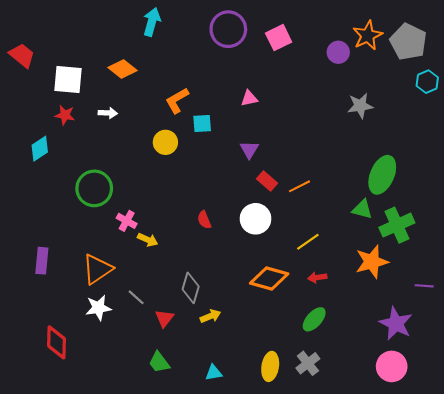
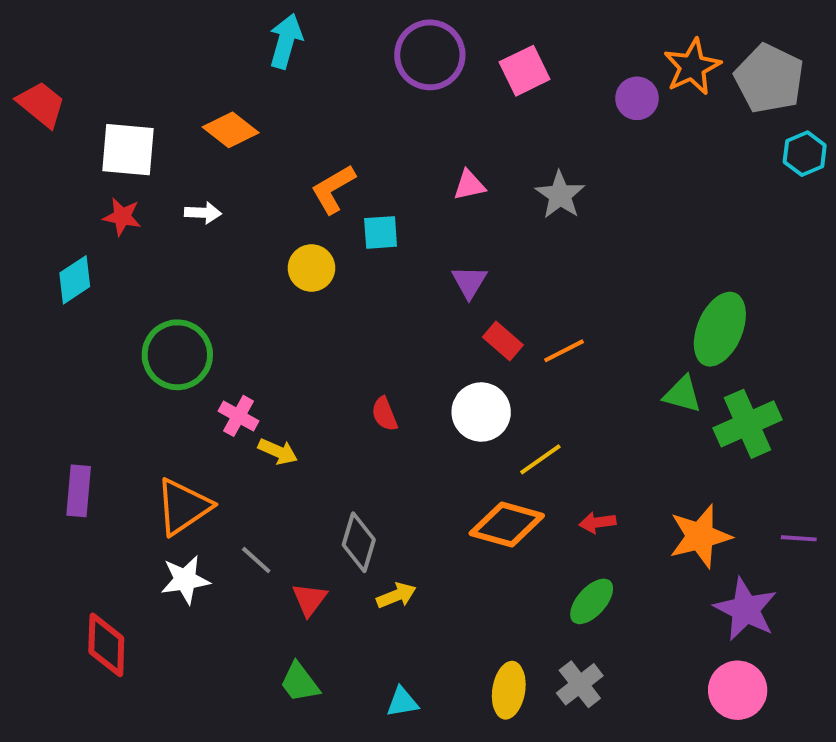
gray star: (360, 106) -> (560, 195), moved, turned -30
yellow line: (308, 242) -> (540, 459), moved
orange star: (372, 262) -> (700, 536), moved

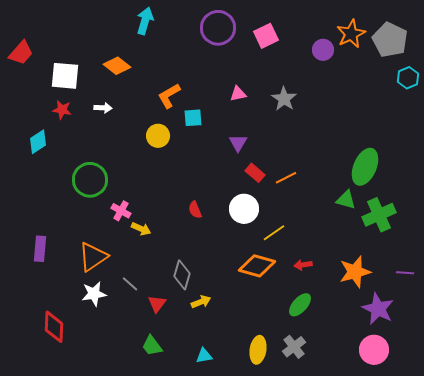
red trapezoid: (41, 104) -> (21, 53), turned 92

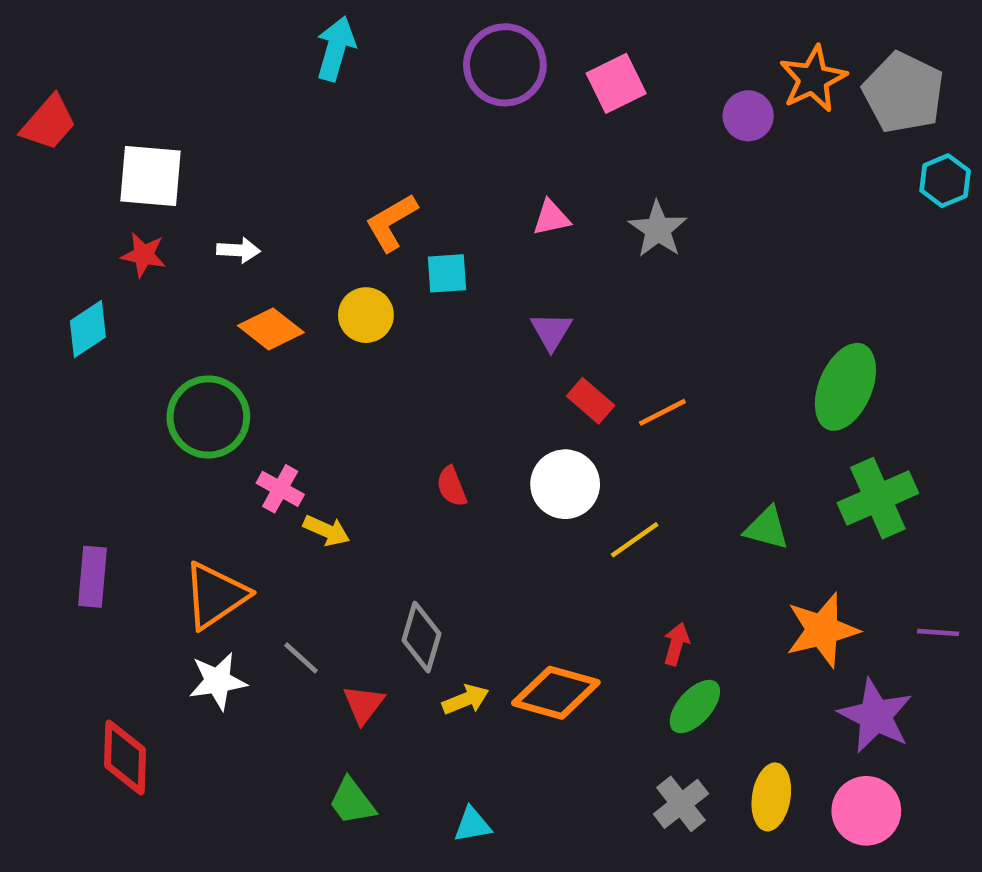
orange diamond: (117, 66) -> (271, 329), moved
green triangle: (346, 200) -> (767, 528), moved
red arrow: (303, 265) -> (676, 644), moved, turned 114
orange diamond: (257, 266) -> (556, 693), moved
yellow ellipse: (258, 350) -> (771, 797), moved

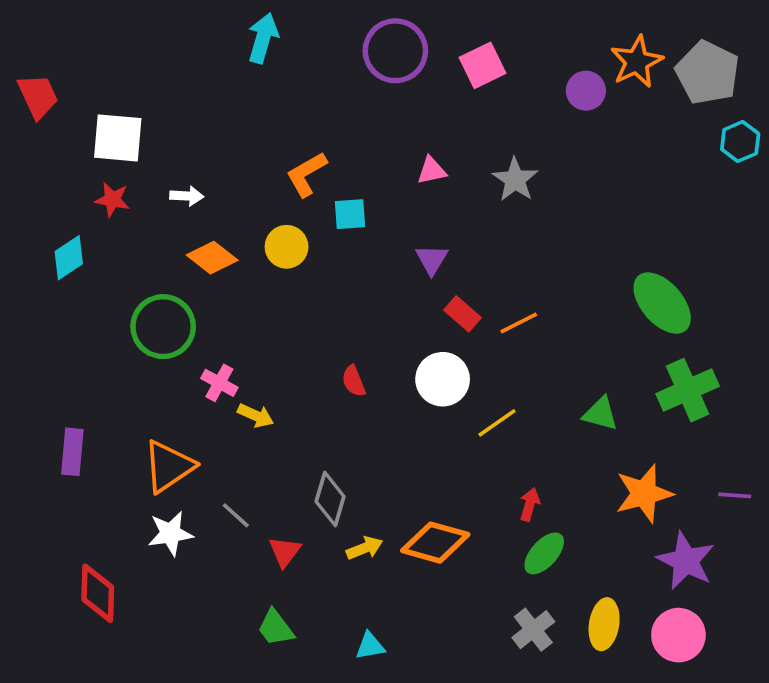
red trapezoid: (49, 123) -> (38, 96), turned -66
green ellipse: (845, 387) -> (662, 303), turned -64

